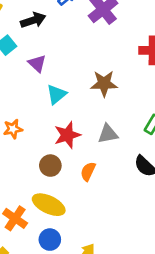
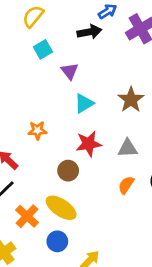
black arrow: (33, 20) -> (89, 32), moved
brown star: (104, 84) -> (131, 100), turned 30
orange semicircle: (88, 171) -> (126, 185), moved

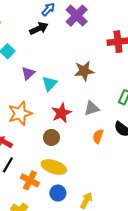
purple triangle: (70, 71) -> (28, 73), moved, turned 40
brown star: (131, 100) -> (84, 71), turned -30
orange star: (37, 130) -> (20, 113), size x1.6

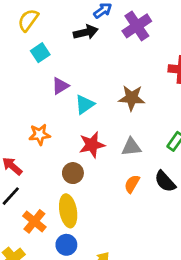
orange star: (20, 113) -> (40, 135), size x0.7
yellow ellipse: (54, 167) -> (68, 211), turned 50

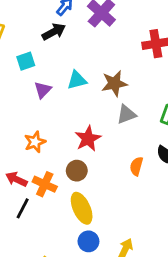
cyan square: (40, 53) -> (26, 61), moved, turned 30
cyan triangle: (85, 104) -> (77, 80), moved, turned 35
gray triangle: (131, 147) -> (126, 114), moved
orange cross: (34, 221) -> (45, 184), moved

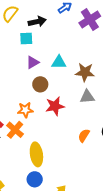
black arrow: (54, 32) -> (37, 22), moved
orange star: (35, 142) -> (25, 110), moved
brown circle: (77, 171) -> (40, 84), moved

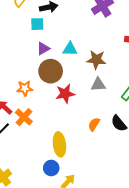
brown circle: (40, 84) -> (51, 71), size x1.5
orange star: (25, 110) -> (25, 88), moved
yellow ellipse: (36, 154) -> (59, 144), moved
blue circle: (35, 179) -> (51, 168), moved

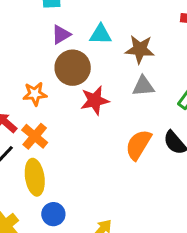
orange semicircle: (94, 124) -> (138, 145), size x1.5
yellow ellipse: (59, 144) -> (35, 177), moved
blue circle: (51, 168) -> (53, 214), moved

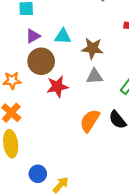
blue circle: (53, 214) -> (38, 174), moved

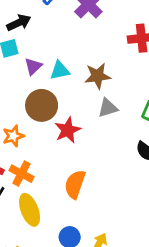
purple triangle: (33, 36) -> (33, 66), moved
orange semicircle: (90, 121) -> (75, 184), moved

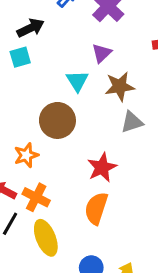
purple triangle: (33, 66) -> (102, 53), moved
cyan triangle: (60, 70) -> (77, 81), turned -50
red star: (68, 130) -> (102, 167), moved

